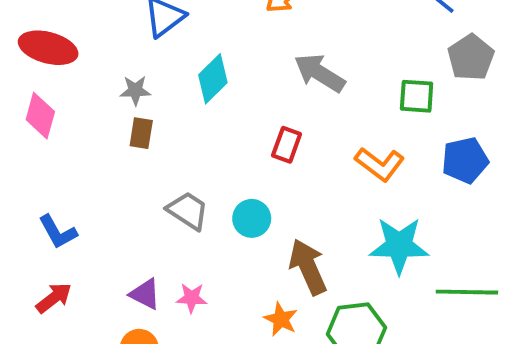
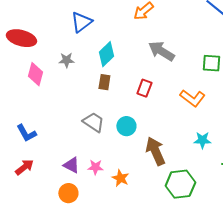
pink diamond: (40, 116) -> (35, 74), moved
brown rectangle: (141, 133) -> (104, 82), moved
cyan star: (399, 246) -> (202, 140), size x0.6
orange star: (281, 319) -> (120, 178), moved

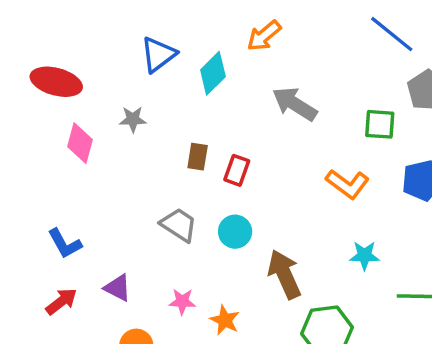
cyan diamond: (106, 54) -> (213, 73), moved
red rectangle: (144, 88) -> (237, 170), moved
purple triangle: (71, 165) -> (118, 288), moved

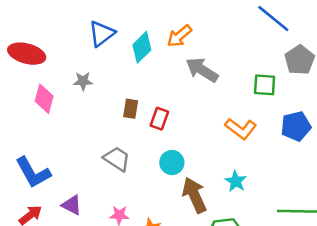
orange arrow: (264, 36) -> (179, 36), moved
cyan circle: (235, 232) -> (172, 163), moved
blue L-shape: (65, 244) -> (33, 173), size x1.4
cyan star: (364, 255) -> (236, 181), moved, turned 30

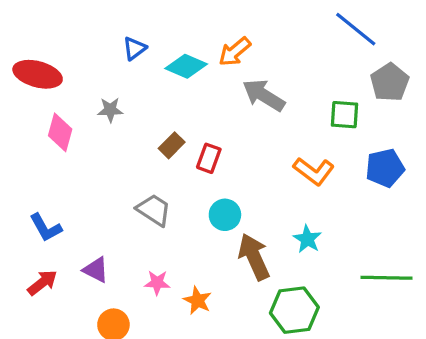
blue triangle: (102, 34) -> (134, 48), size x0.7
cyan diamond: (142, 47) -> (186, 66), turned 68
brown rectangle: (131, 109) -> (172, 145), turned 36
blue L-shape: (33, 173) -> (46, 228), size x0.7

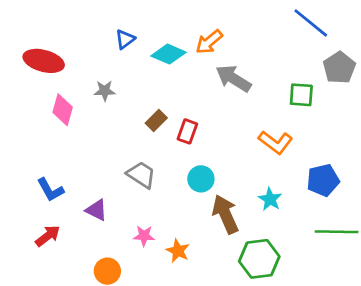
blue pentagon: (385, 168) -> (323, 180), moved
purple triangle: (96, 270) -> (97, 210), moved

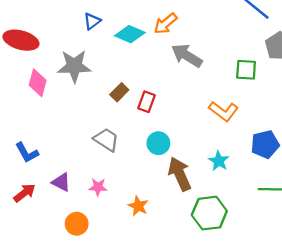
gray star: (105, 91) -> (74, 66), size x1.8
purple triangle: (97, 210) -> (61, 182), moved
pink star: (144, 236) -> (98, 187), moved

